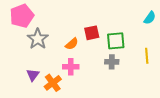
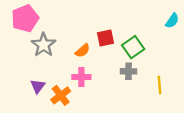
green square: (116, 41) -> (133, 47), turned -30
yellow line: (147, 56) -> (160, 85), moved

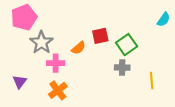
pink cross: (81, 77) -> (56, 63), moved
purple triangle: (38, 86) -> (20, 82), moved

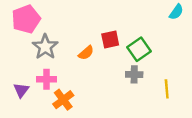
cyan semicircle: (164, 20) -> (176, 12), moved
pink cross: (56, 63) -> (46, 79), moved

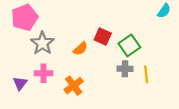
red square: (110, 40) -> (103, 36), turned 36
yellow line: (167, 89) -> (146, 74), moved
orange cross: (63, 100) -> (74, 86), moved

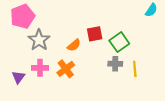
red square: (103, 36) -> (95, 34), turned -35
orange cross: (74, 86) -> (66, 69), moved

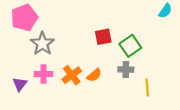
orange semicircle: (74, 45) -> (94, 75), moved
yellow line: (135, 69) -> (147, 88), moved

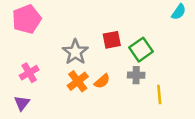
gray star: (42, 44) -> (75, 52), moved
pink cross: (44, 74) -> (29, 73), moved, turned -30
purple triangle: (20, 84) -> (22, 103), moved

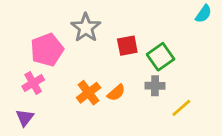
pink pentagon: (27, 19) -> (47, 50), moved
gray star: (75, 52) -> (86, 28), moved
yellow line: (159, 95) -> (181, 108), turned 54

